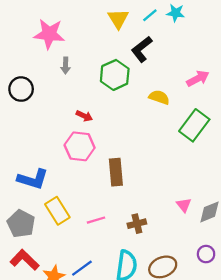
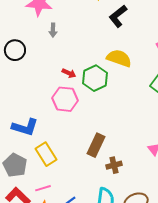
green hexagon: (115, 75) -> (95, 78), moved
yellow semicircle: (159, 97) -> (119, 58), moved, size x1.4
brown rectangle: (116, 172) -> (96, 145), moved, turned 30
pink line: (96, 220) -> (43, 188), moved

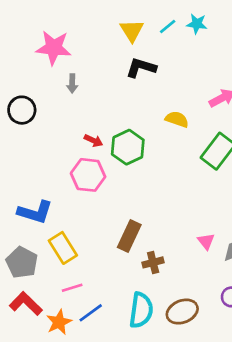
black L-shape: (118, 16) -> (141, 68), moved, turned 55
yellow semicircle: (119, 58) -> (177, 119), moved, size x0.7
pink line: (43, 188) -> (72, 288), moved

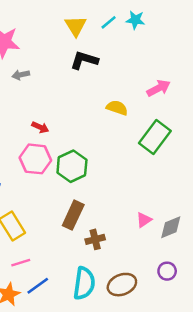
gray arrow: (72, 84) -> (21, 75), turned 77
green hexagon: (128, 147) -> (72, 166), moved
pink triangle: (206, 241) -> (144, 220), turned 35

